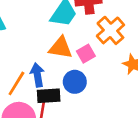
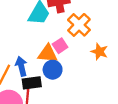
orange triangle: (61, 48) -> (48, 54), moved

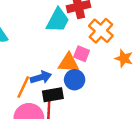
pink square: (60, 46) -> (82, 54), turned -32
blue arrow: (21, 66) -> (41, 77), turned 90

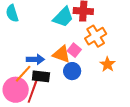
blue circle: (75, 80) -> (72, 71), moved
orange line: (23, 87) -> (23, 74), moved

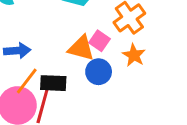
blue arrow: (35, 59) -> (17, 51), moved
orange star: (108, 64) -> (134, 55), moved

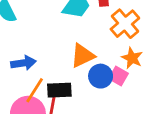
pink square: (99, 41) -> (118, 76), moved
orange triangle: (81, 48) -> (83, 56), turned -36

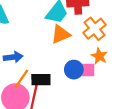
orange triangle: (83, 56) -> (61, 34), moved
pink square: (118, 76) -> (88, 70), turned -32

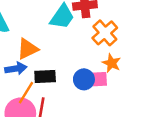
orange triangle: (61, 34) -> (28, 49), moved
black rectangle: (41, 80) -> (45, 76), moved

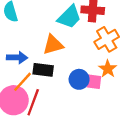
orange triangle: (28, 49) -> (53, 45), moved

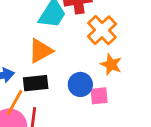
pink square: (94, 82) -> (99, 96), moved

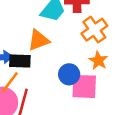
black rectangle: (36, 83) -> (20, 61), moved
pink square: (99, 96) -> (84, 86), size x1.6

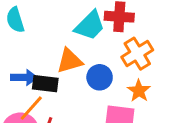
blue circle: (69, 74) -> (100, 77), moved

